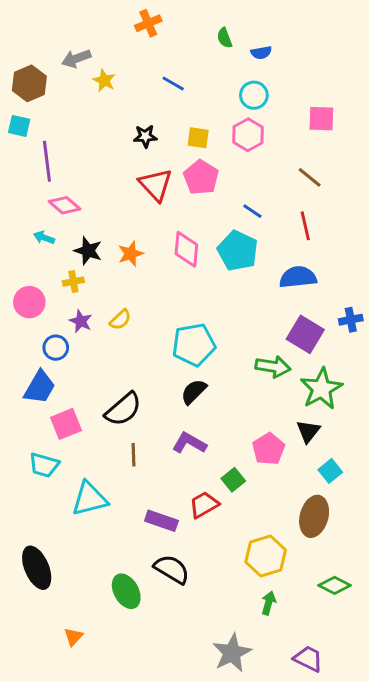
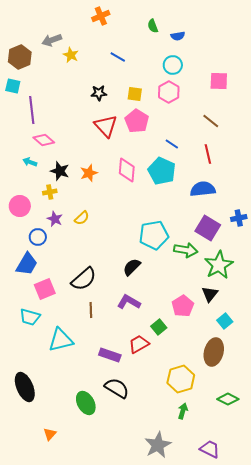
cyan pentagon: (194, 345) -> (154, 235), moved

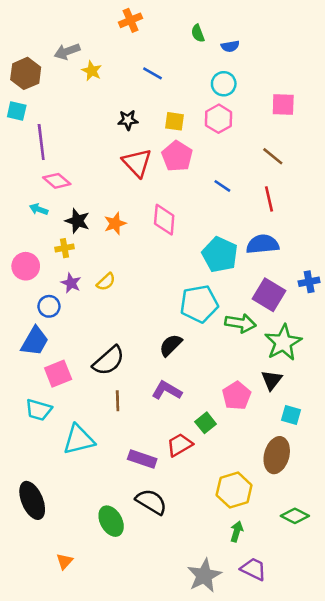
cyan pentagon: (162, 171) -> (220, 255), moved
cyan square: (225, 321) -> (291, 415), turned -35
purple trapezoid: (210, 449) -> (253, 569), moved

